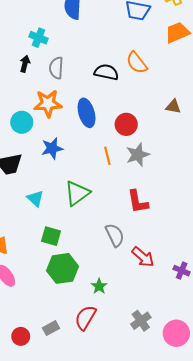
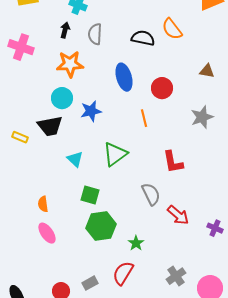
orange star: (48, 103) -> (70, 64), moved
cyan circle: (22, 122) -> (62, 98), moved
gray star: (138, 155) -> (202, 117), moved

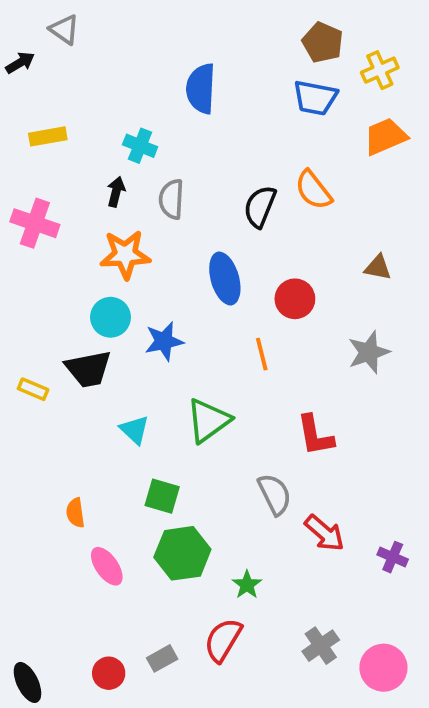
black semicircle: (143, 38) -> (260, 207), turned -80
pink ellipse: (47, 233) -> (107, 566), moved

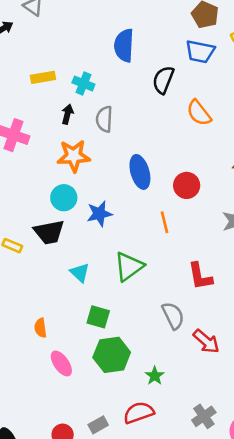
yellow rectangle: (48, 136) -> (43, 77), moved
black semicircle: (260, 207) -> (163, 80), moved
red semicircle: (223, 640) -> (139, 413), turned 40

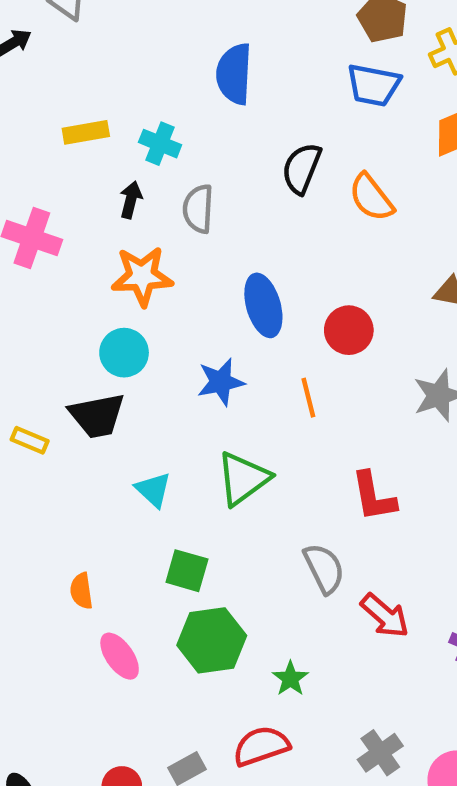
black semicircle: (163, 80) -> (302, 168), moved
blue star: (99, 214) -> (221, 382), moved

